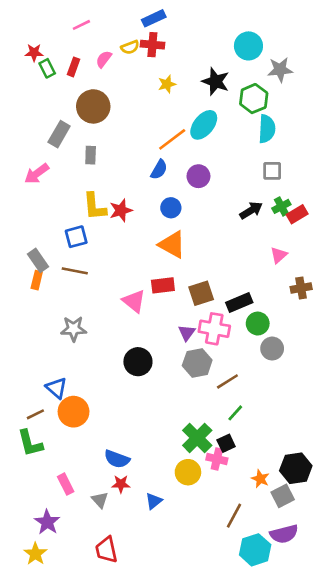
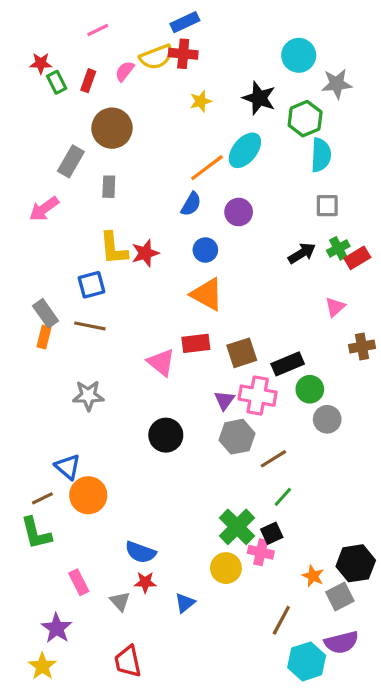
yellow semicircle: (130, 47) -> (156, 57), size x1.5

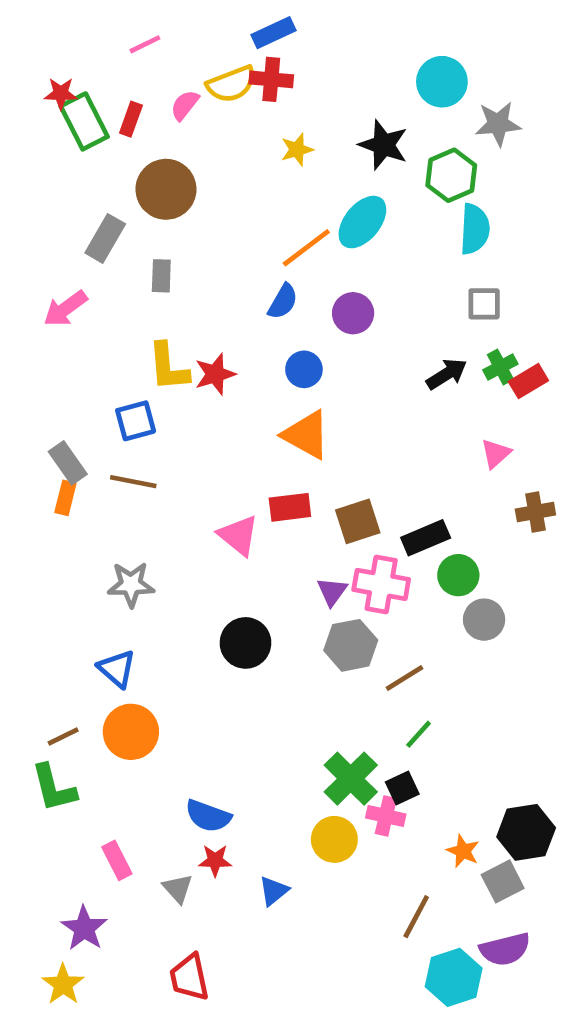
green rectangle: (57, 82) -> (84, 121), size x1.6
blue triangle: (68, 467) -> (117, 669), moved

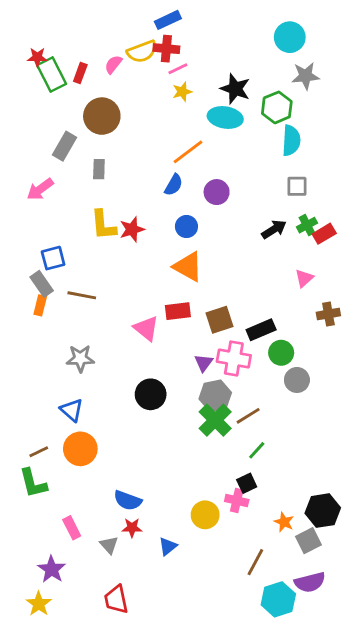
pink line: (145, 44) -> (178, 69), moved
cyan circle: (442, 82) -> (290, 37), moved
cyan ellipse: (362, 222) -> (225, 117), moved, turned 60
blue square: (136, 421) -> (53, 258), moved
green cross: (351, 779) -> (215, 420), moved

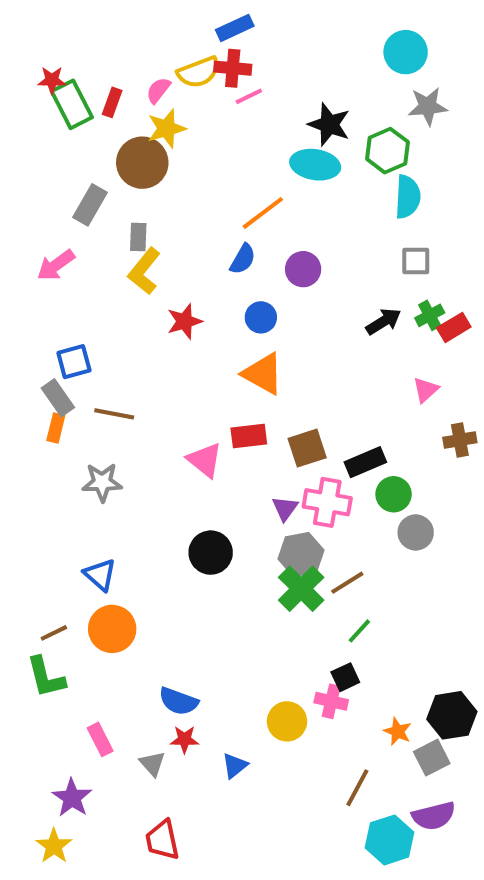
yellow star: (182, 92) -> (166, 128), moved, size x1.4
yellow L-shape: (103, 225) -> (144, 271), moved, turned 44
gray star: (80, 358) -> (102, 482), moved

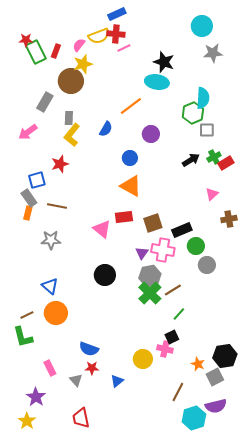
green hexagon: (387, 151) -> (193, 113), moved
blue semicircle: (243, 259) -> (106, 129), moved
red star: (184, 321) -> (60, 164), moved

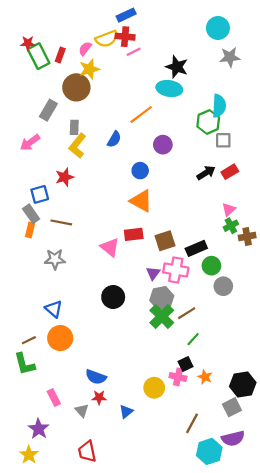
green cross: (214, 157) -> (231, 226), moved
red rectangle: (226, 163) -> (230, 172), moved
orange star: (198, 364) -> (205, 377), moved

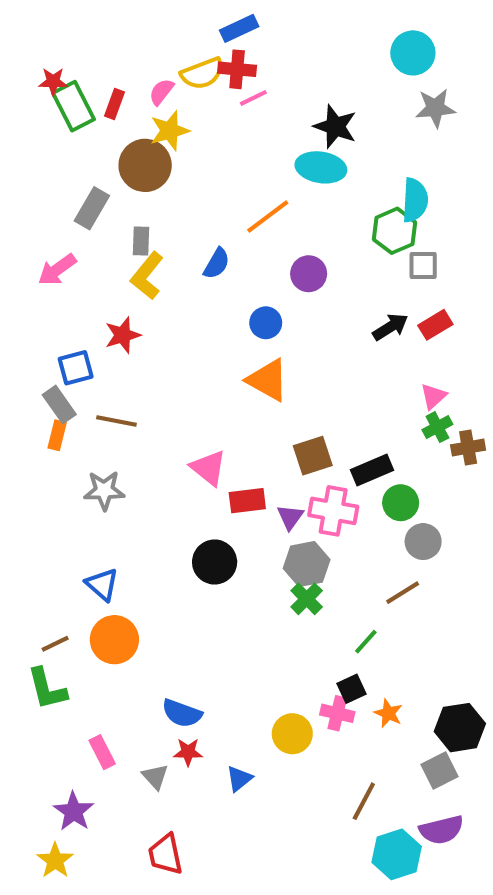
red rectangle: (134, 234) -> (247, 501), moved
brown line: (187, 313) -> (403, 593), moved
green cross: (162, 316) -> (307, 599), size x0.7

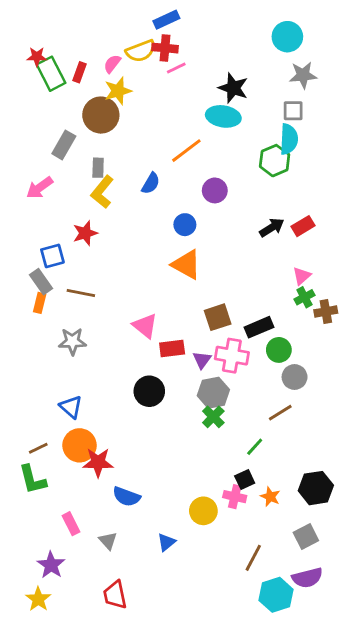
gray square: (423, 266) -> (293, 111), moved
black hexagon: (460, 728) -> (316, 488), moved
red star: (188, 752) -> (98, 462), moved, size x1.5

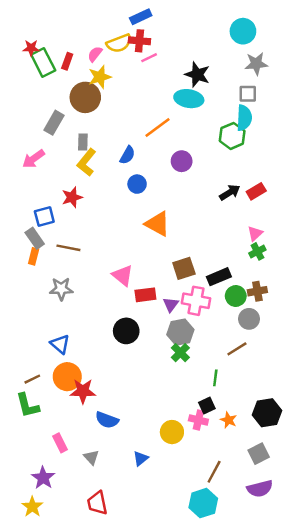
blue circle: (185, 225) -> (137, 184), moved
brown cross: (326, 312) -> (257, 291), moved
green line: (255, 447) -> (215, 378), turned -35
cyan hexagon: (276, 595) -> (203, 503), moved

